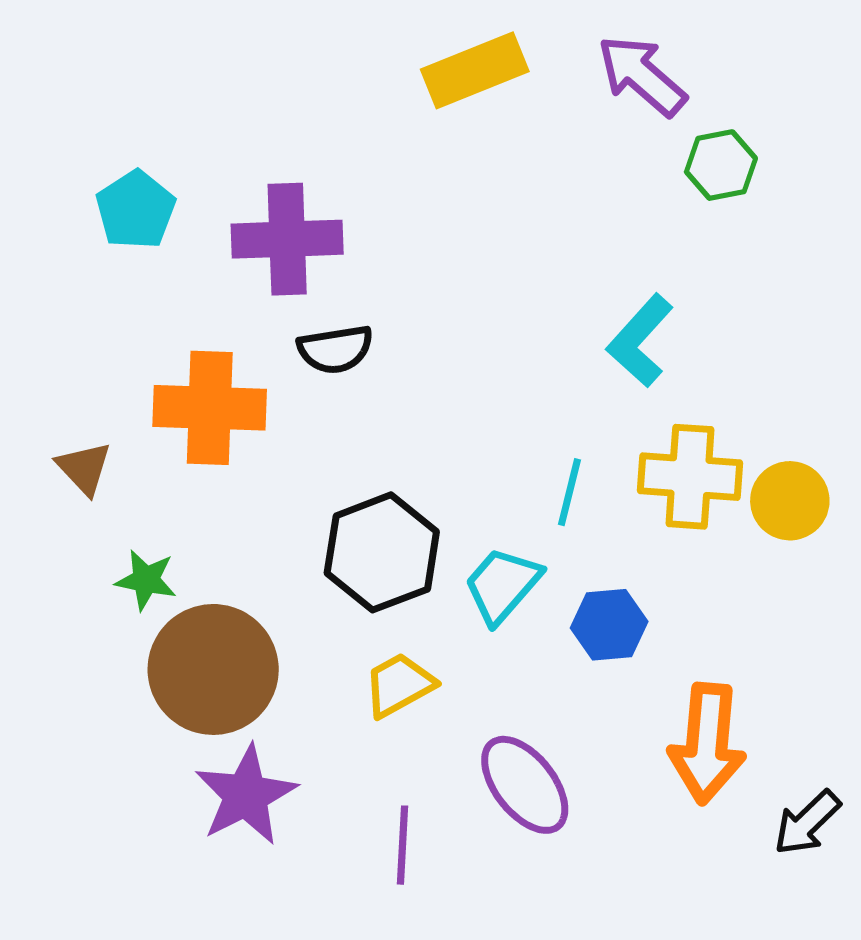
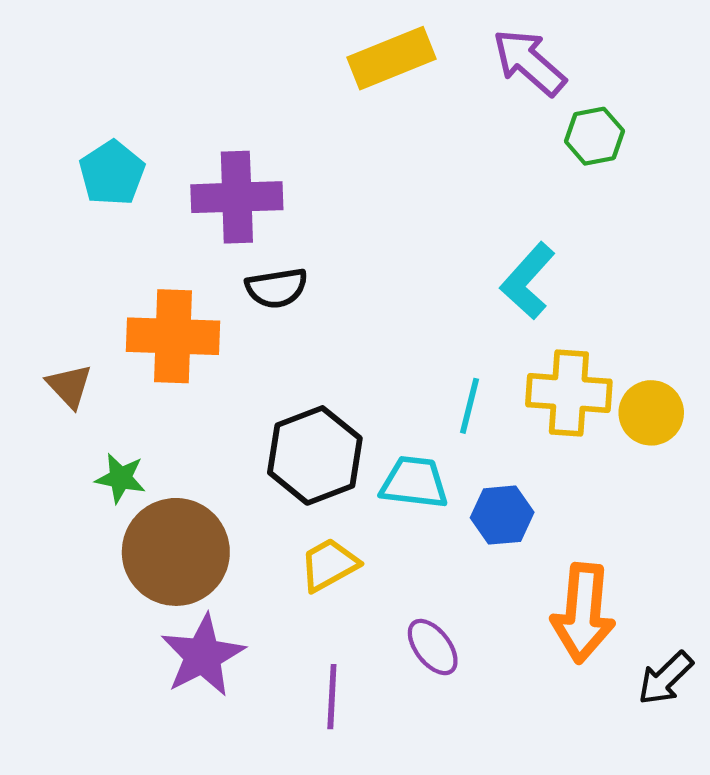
cyan trapezoid: (502, 585) -> (414, 482), turned 56
purple ellipse: (525, 785) -> (433, 647), size x0.7

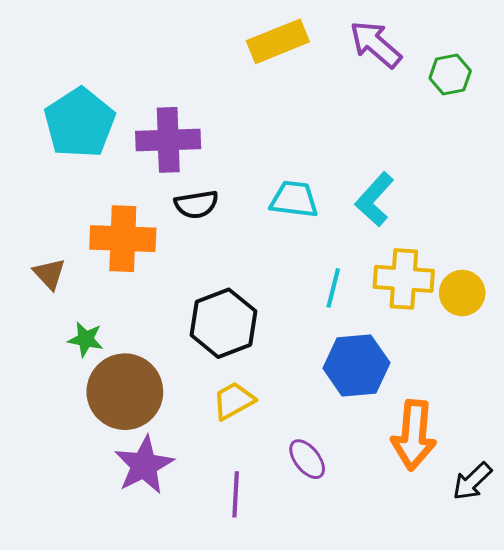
green hexagon: (594, 136) -> (450, 75), moved
cyan pentagon: (112, 173) -> (80, 123), size x1.5
cyan trapezoid: (414, 482) -> (294, 199), moved
blue hexagon: (502, 515) -> (356, 366), size x1.5

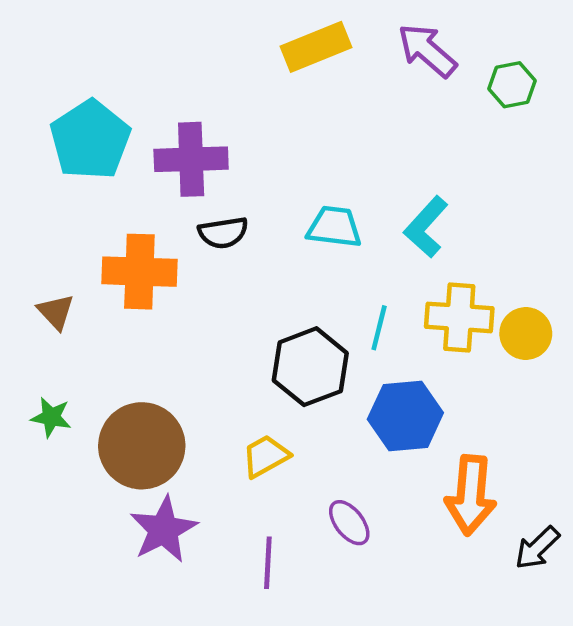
black hexagon: (224, 323) -> (310, 367), moved
green star: (86, 339) -> (51, 417), moved

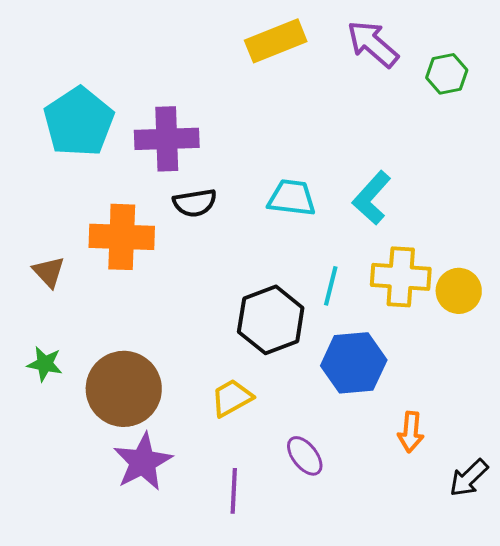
orange arrow: (471, 495) -> (411, 432), size x0.6

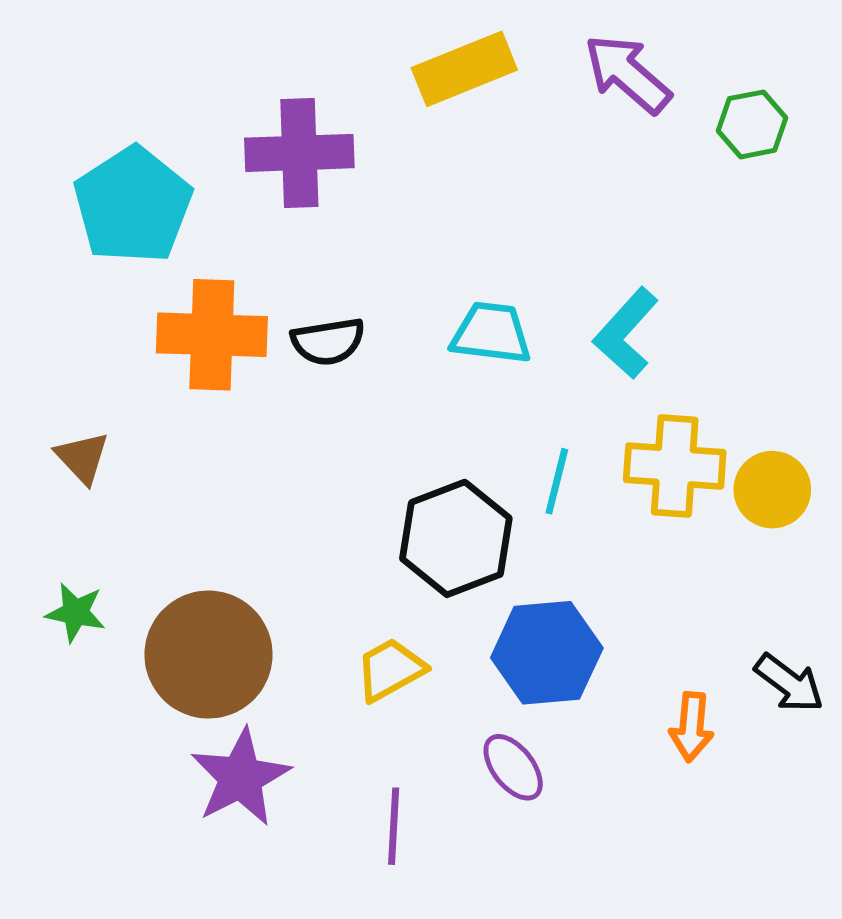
purple cross: (167, 139) -> (299, 153), moved
orange cross: (122, 237) -> (212, 335), moved
blue hexagon: (354, 363) -> (547, 653), moved
black arrow: (469, 478) -> (789, 683), moved, turned -99

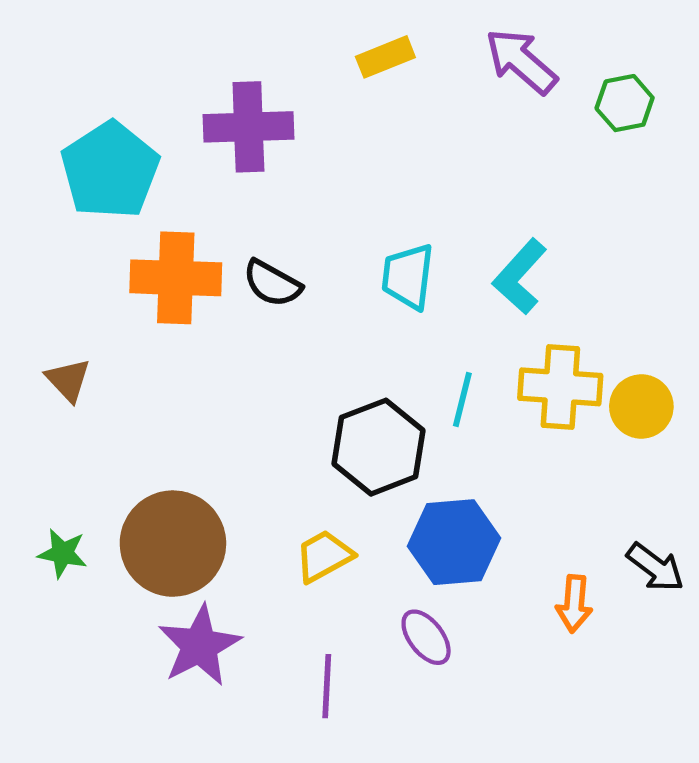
yellow rectangle: (464, 69) -> (385, 57), size x0.7
cyan trapezoid: (491, 333) -> (408, 276), turned -90
black semicircle: (328, 341) -> (272, 283), turned 38
green star: (76, 612) -> (62, 553), moved

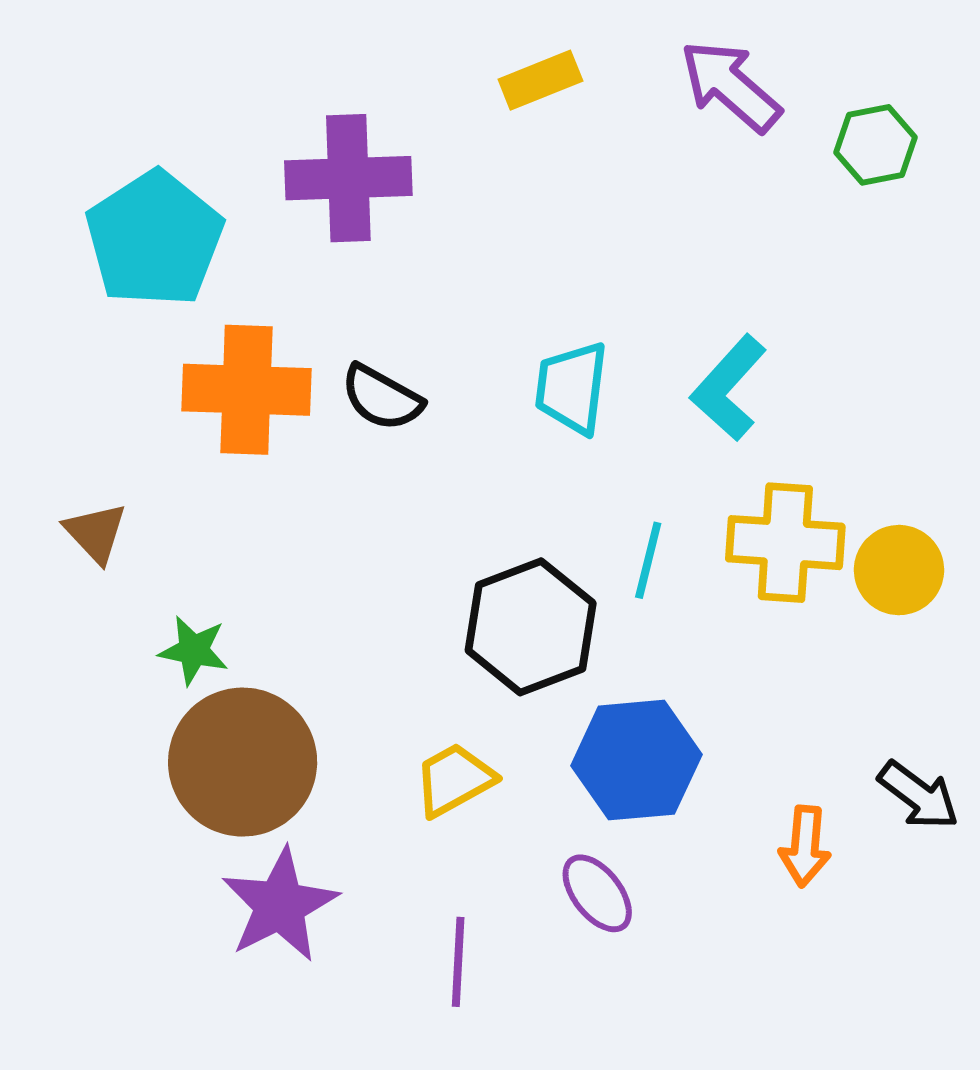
green star: (62, 553) -> (194, 650), moved

